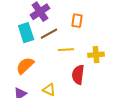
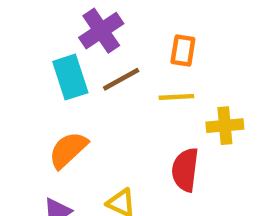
yellow line: (66, 50) -> (176, 97), moved

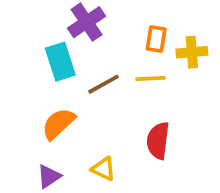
brown line: (121, 79) -> (103, 84), moved
yellow cross: (225, 126) -> (192, 52), moved

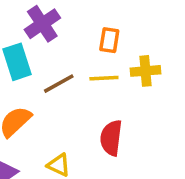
yellow cross: (192, 52) -> (146, 71), moved

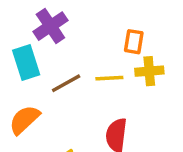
orange rectangle: (109, 40) -> (134, 42), moved

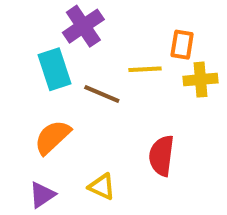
yellow line: (109, 78) -> (145, 69), moved
brown line: (66, 83) -> (102, 94), turned 52

